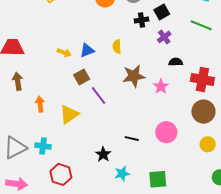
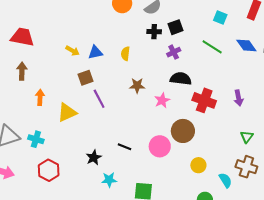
black semicircle: (176, 62) -> (181, 79), size x1.5
brown star: (134, 76) -> (137, 86), size x0.7
brown circle: (203, 112) -> (183, 131), moved

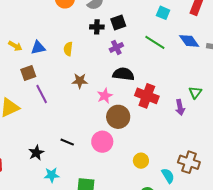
purple arrow: (238, 98) -> (180, 107), moved
brown circle: (183, 131) -> (118, 117), moved
green triangle: (247, 137) -> (195, 92), moved

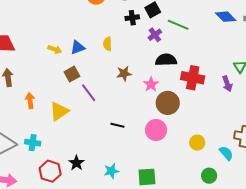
green line: (155, 42) -> (178, 25), moved
black line: (67, 142) -> (117, 125), moved
black star: (36, 153) -> (77, 163), moved

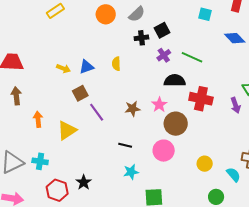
green line: (178, 25) -> (192, 57), moved
brown star: (124, 74) -> (132, 109), moved
cyan star: (111, 171) -> (131, 172), moved

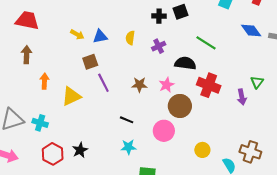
purple cross: (164, 55) -> (159, 46), moved

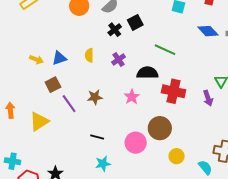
black cross: (159, 16) -> (115, 30), turned -32
brown star: (139, 85) -> (95, 97), moved
brown circle: (180, 106) -> (160, 128), moved
cyan cross: (40, 123) -> (13, 161), moved

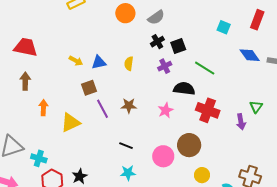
black square: (135, 22) -> (178, 46), moved
purple cross: (119, 60) -> (165, 66), moved

